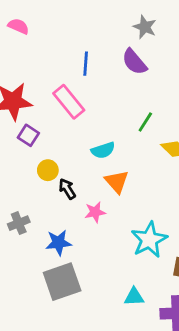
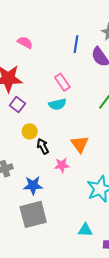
pink semicircle: (18, 26) -> (25, 42), moved
blue line: (86, 64) -> (76, 44), moved
pink rectangle: (69, 102) -> (62, 82), moved, size x0.7
cyan semicircle: (103, 150) -> (57, 104), moved

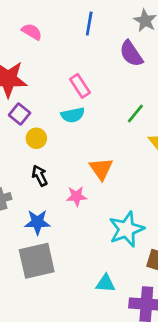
blue line: (76, 44) -> (89, 23), moved
yellow circle: (30, 131) -> (36, 138), moved
black arrow: (43, 146) -> (40, 176), moved

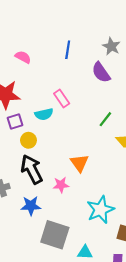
purple square: (20, 114) -> (15, 122), turned 35
cyan semicircle: (73, 115) -> (44, 114), moved
black arrow: (40, 176) -> (32, 169), size x1.8
gray square: (37, 261) -> (55, 235), moved, turned 32

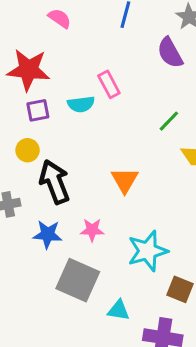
yellow circle: (28, 140) -> (28, 150), moved
pink star: (61, 185) -> (92, 230), moved

